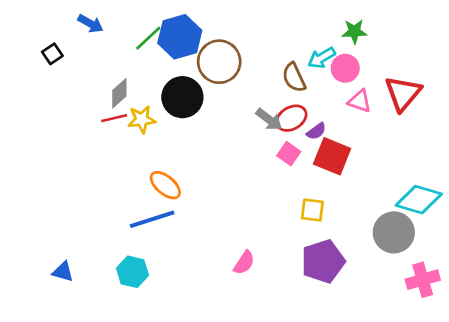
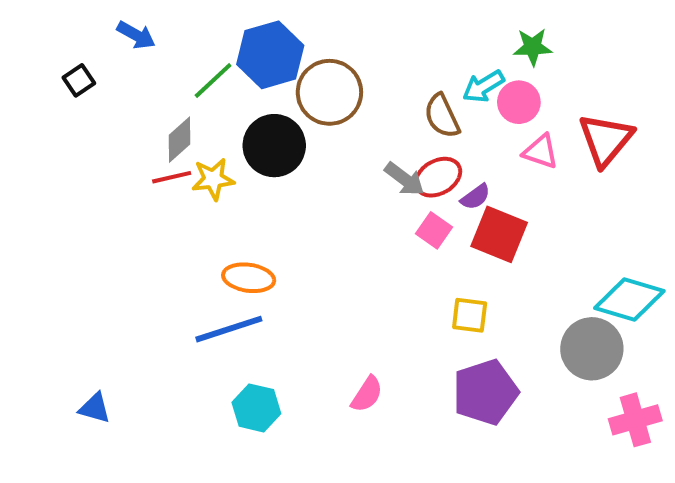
green line: (148, 38) -> (213, 80), moved
orange ellipse: (165, 185) -> (249, 278), turned -32
cyan hexagon: (132, 272) -> (256, 408), moved

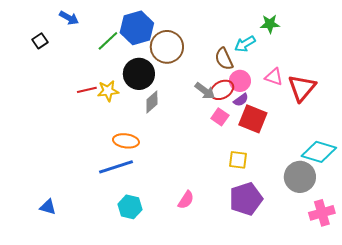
pink circle: (519, 102) -> (240, 81), moved
gray diamond: (180, 140) -> (152, 102), moved
red triangle: (606, 140) -> (302, 88), moved

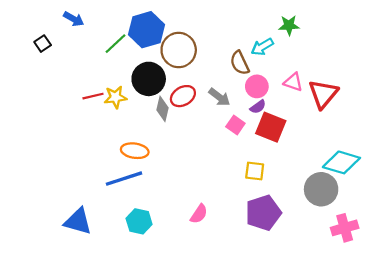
red ellipse: (222, 90) -> (183, 96), moved
gray diamond: (152, 102) -> (163, 109), turned -35
blue triangle: (48, 207) -> (78, 221), moved, size x1.6

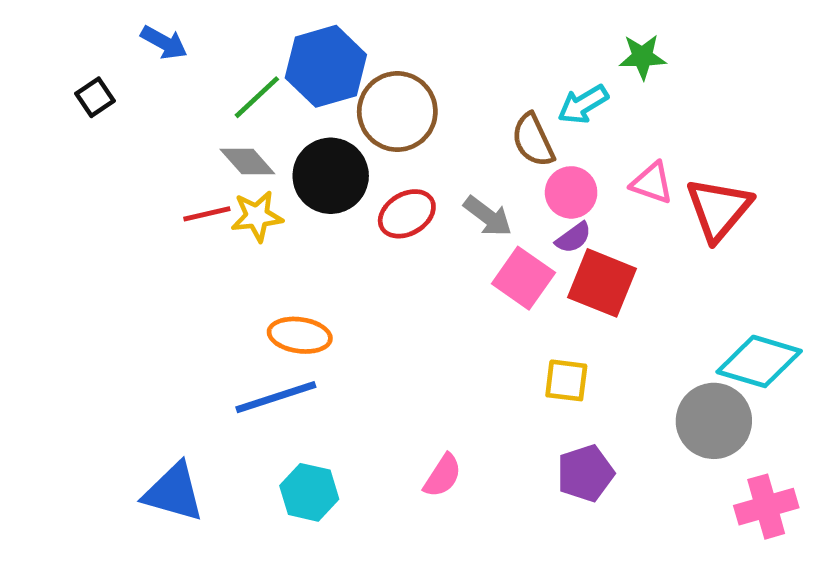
gray diamond: (163, 109) -> (247, 161), moved, turned -55
pink square: (235, 125) -> (523, 278), size x1.4
purple pentagon: (263, 213) -> (585, 473), size x0.7

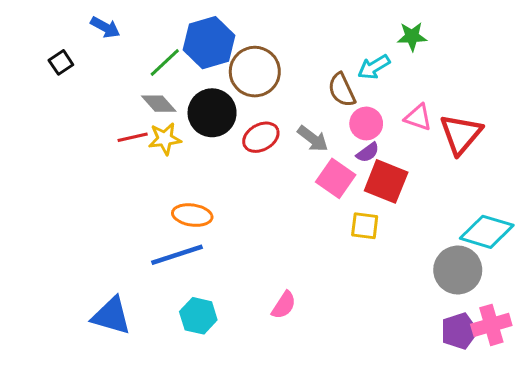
yellow square: (566, 380) -> (365, 226), moved
purple pentagon: (585, 473) -> (459, 331), moved

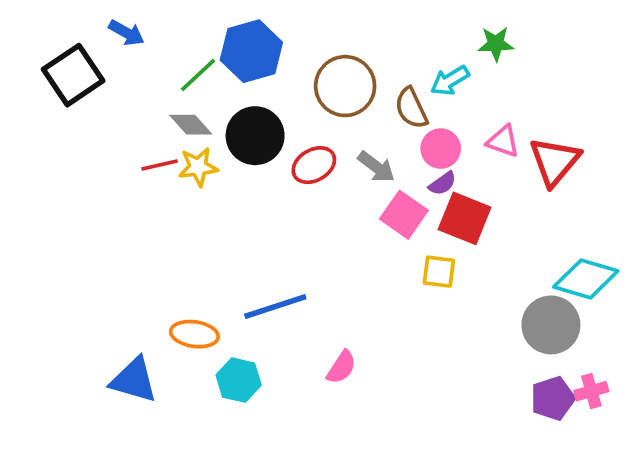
black square: (61, 62) -> (73, 75), size x2.0
brown circle: (255, 72) -> (345, 86), moved
orange ellipse: (192, 215) -> (194, 334), moved
blue line: (177, 255) -> (275, 307), moved
pink cross: (491, 325) -> (591, 391), size x0.7

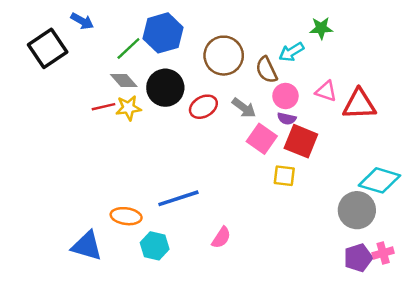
red triangle: (555, 161) -> (359, 104), turned 48
purple semicircle: (442, 183) -> (287, 119), turned 48

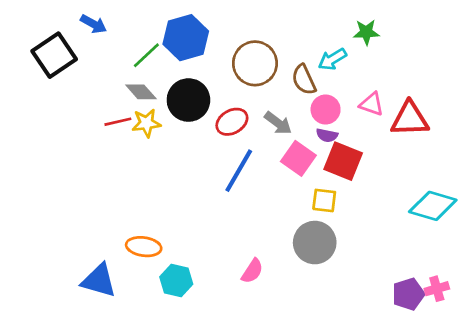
blue line: (178, 198) -> (239, 171), moved, turned -42
gray circle: (357, 210) -> (315, 243), moved

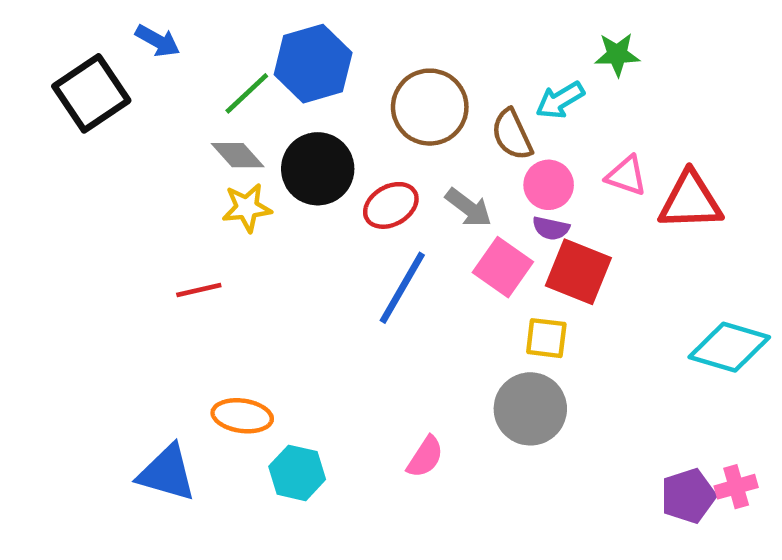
red line: (118, 122) -> (199, 290), moved

